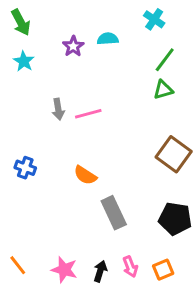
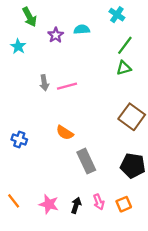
green arrow: (21, 22) -> (30, 17), moved
blue cross: (25, 168) -> (19, 140), moved

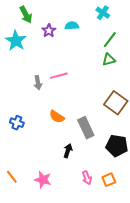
cyan star: (18, 46) -> (16, 41), size x1.5
gray arrow: (44, 83) -> (38, 83), moved
gray rectangle: (86, 161) -> (86, 128), moved
black arrow: (76, 205) -> (68, 151), moved

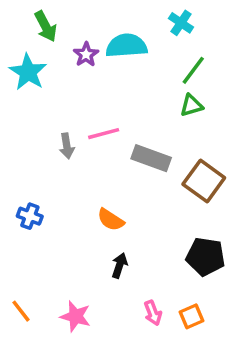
cyan semicircle: (72, 26) -> (126, 46), size x1.6
orange semicircle: (57, 117) -> (111, 220), moved
gray rectangle: (86, 128) -> (151, 158), moved, turned -45

